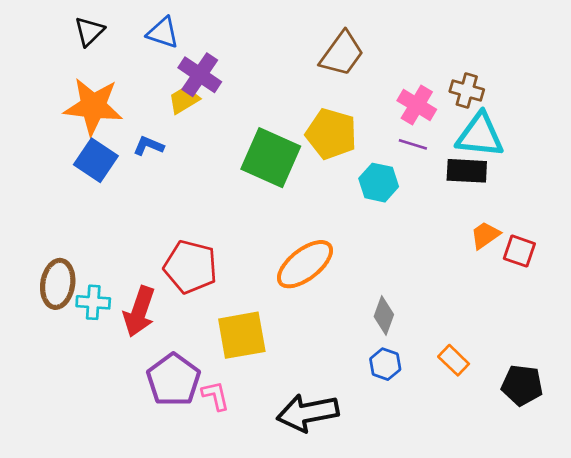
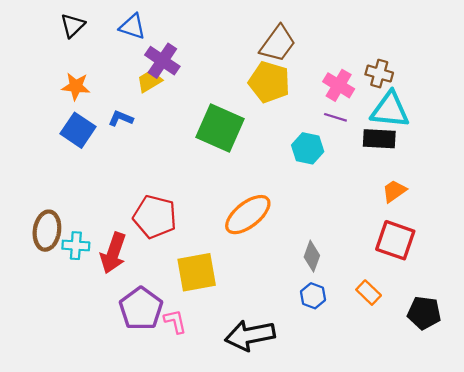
orange star: (93, 106) -> (76, 86), size x0.6
yellow pentagon: (331, 134) -> (269, 82), moved
red square: (519, 251) -> (395, 240), moved, size x1.5

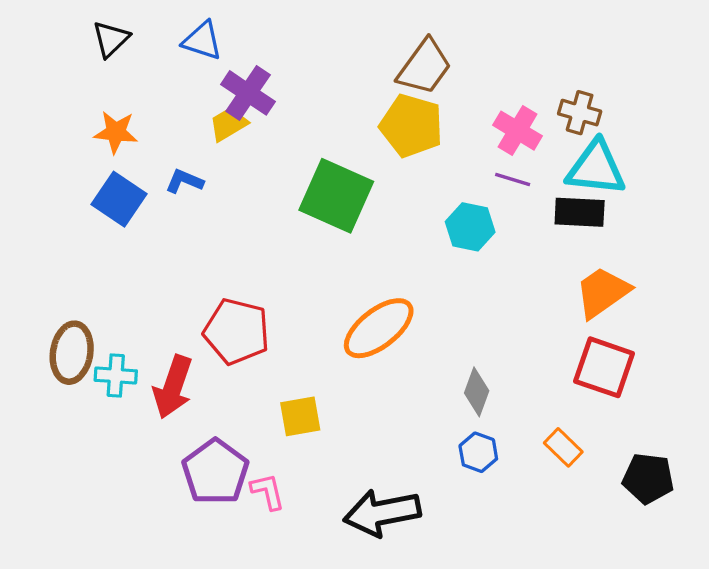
orange trapezoid: (394, 191) -> (602, 292), size x1.5
yellow square: (197, 272) -> (300, 416), size x0.7

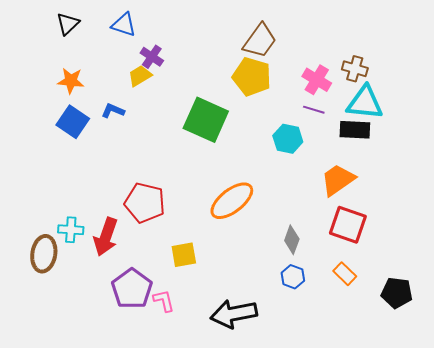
purple cross: (248, 93) -> (152, 57), size x0.7
orange trapezoid: (602, 292) -> (338, 180), moved
brown ellipse: (72, 353) -> (44, 254), moved
red square: (604, 367) -> (348, 225), moved

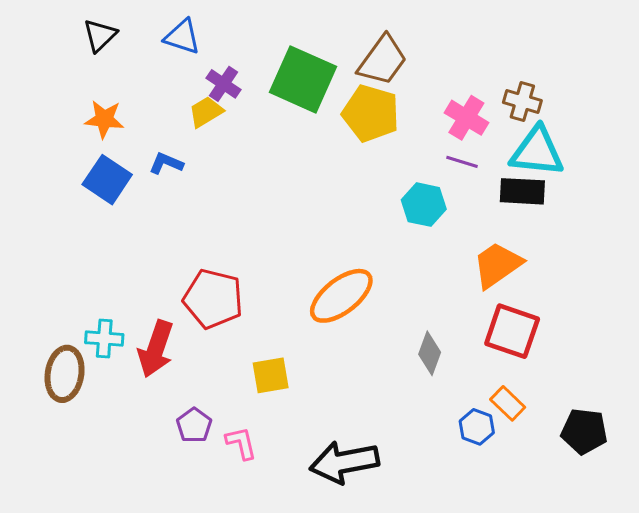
green square: (206, 120) -> (303, 79), moved
blue hexagon: (293, 277) -> (477, 427), moved
purple pentagon: (132, 289) -> (194, 425), size x0.6

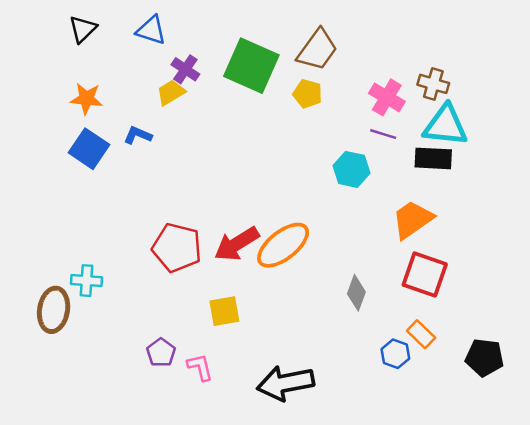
yellow pentagon: (371, 113) -> (308, 94), size x0.6
red arrow: (156, 349) -> (237, 244), moved, turned 39

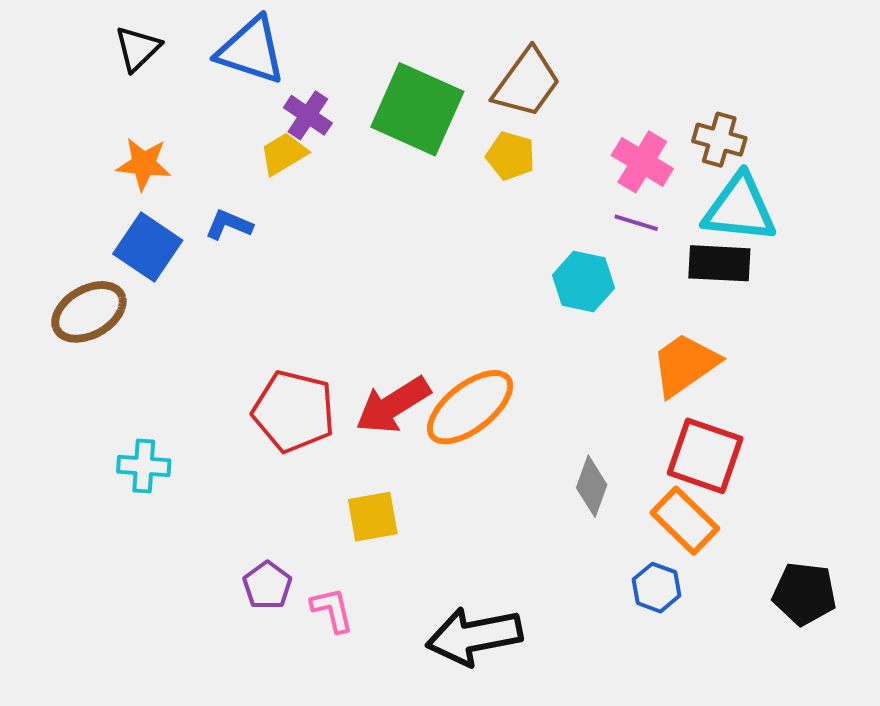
blue triangle: (151, 30) -> (251, 50), size x1.4
brown ellipse: (54, 310) -> (89, 312), moved, turned 51
orange rectangle: (421, 334) -> (685, 521), moved, size x1.4

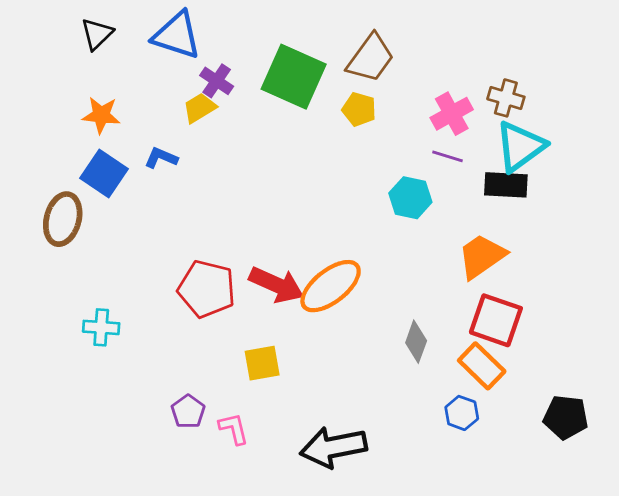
pink cross: (642, 162) -> (452, 114), turned 30
cyan triangle: (740, 209) -> (520, 146), turned -42
brown ellipse: (89, 312) -> (63, 219), turned -45
red arrow: (393, 405) -> (276, 285), turned -124

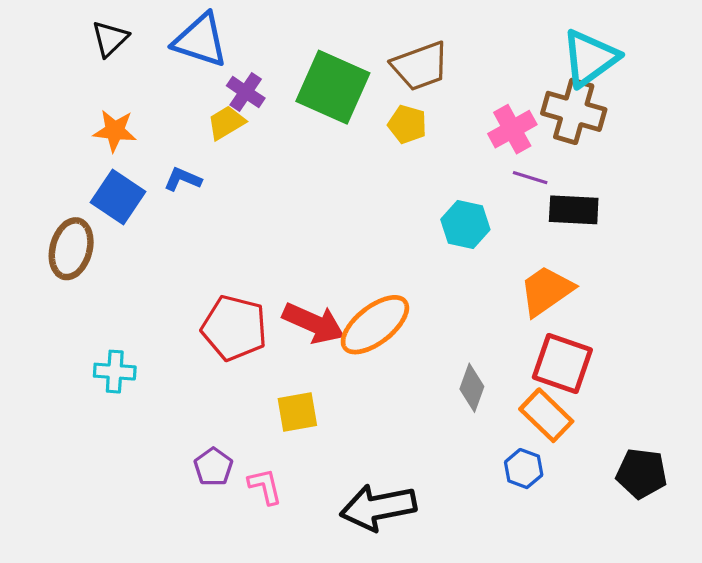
brown trapezoid: (371, 58) -> (420, 66), turned 34
brown cross: (506, 98) -> (574, 111), size x1.5
cyan triangle: (520, 146) -> (590, 58), moved
purple line: (447, 156) -> (530, 178), moved

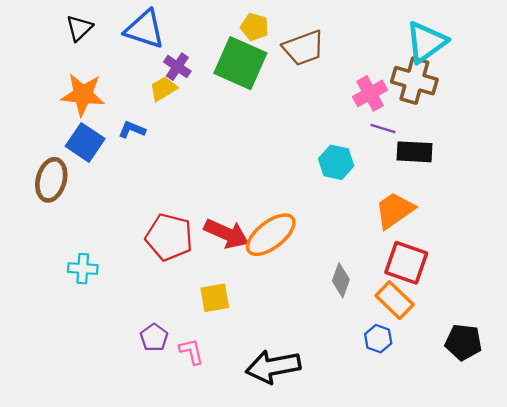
yellow pentagon: (407, 124) -> (254, 27), moved
orange star: (115, 131) -> (83, 95), size x1.4

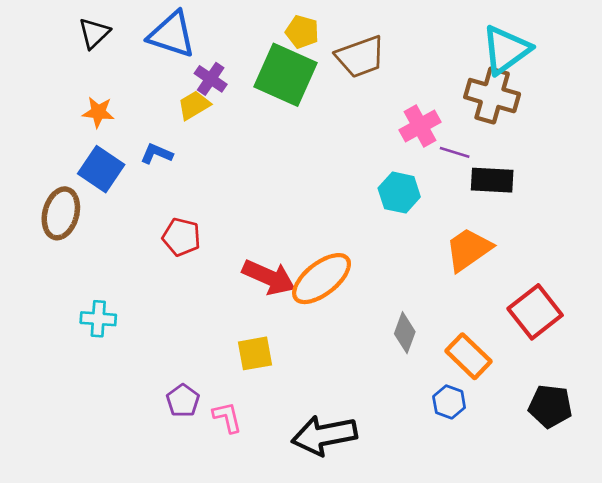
pink cross: (370, 93) -> (420, 126), moved
orange star: (83, 95) -> (98, 112), size x0.6
red pentagon: (169, 237) -> (181, 237), moved, size x0.7
red square: (406, 263) -> (535, 312), moved, turned 33

